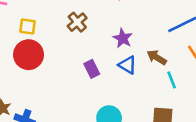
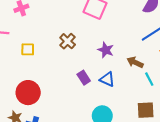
red circle: (29, 55) -> (28, 93), moved
blue triangle: (127, 65) -> (107, 79), moved

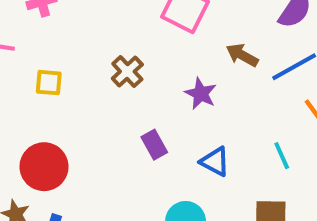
brown arrow: (135, 62) -> (242, 55), moved
blue triangle: (107, 79) -> (215, 162), moved

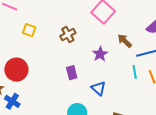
cyan line: (282, 156) -> (135, 72), moved

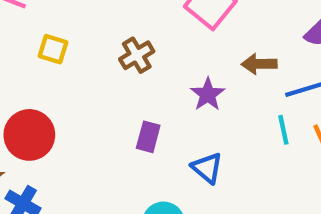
brown arrow: (125, 41) -> (259, 64), turned -42
purple rectangle: (72, 73) -> (148, 137), turned 32

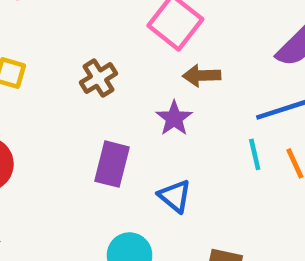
brown arrow: (259, 64) -> (202, 76), moved
purple rectangle: (148, 137) -> (112, 164), size x1.4

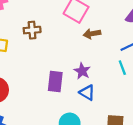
brown cross: (98, 78) -> (32, 30), moved, turned 35
purple star: (174, 118) -> (82, 71), moved

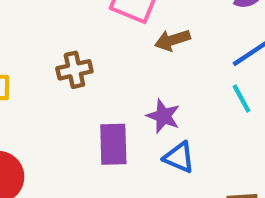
brown cross: (32, 30) -> (74, 70), moved

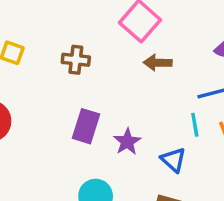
purple star: (163, 116) -> (127, 142), moved
blue triangle: (179, 157) -> (173, 160), moved

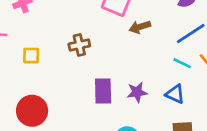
cyan line: (195, 125) -> (182, 63), turned -36
purple star: (127, 142) -> (137, 92), turned -30

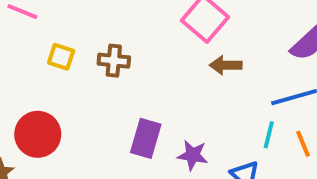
brown cross: (79, 45) -> (114, 61), moved
cyan line: (182, 63) -> (269, 135), turned 60

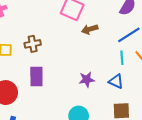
purple rectangle: (146, 138) -> (36, 77), moved

